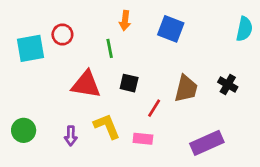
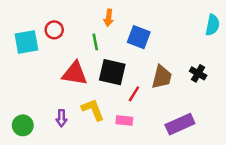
blue square: (171, 29) -> (139, 37), moved
black square: (129, 83) -> (112, 72), size x1.6
green circle: (24, 130) -> (23, 125), moved

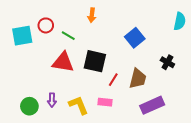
blue square: (139, 37) -> (135, 38), moved, turned 30
green line: (95, 42) -> (68, 36), moved, turned -48
brown trapezoid: (162, 77) -> (138, 79), moved
yellow L-shape: (93, 110) -> (78, 105), moved
green circle: (23, 125) -> (29, 106), moved

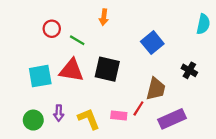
cyan square: (22, 36) -> (40, 76), moved
red line: (113, 80) -> (138, 108), moved

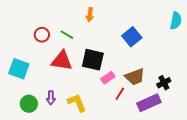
red circle: (52, 29) -> (42, 35), moved
black cross: (189, 70) -> (164, 83), moved, turned 32
cyan square: (40, 76) -> (19, 69), moved, turned 30
brown trapezoid: (156, 89) -> (135, 77), turned 55
pink rectangle: (119, 115) -> (108, 78), moved, turned -40

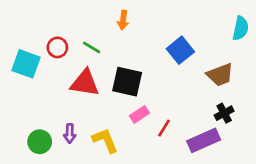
cyan square: (19, 69) -> (26, 64), moved
brown trapezoid: (135, 77) -> (220, 75), moved
pink rectangle: (108, 78) -> (139, 114), moved

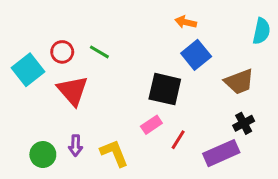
orange arrow: (123, 20) -> (186, 22), moved, turned 96
cyan square: (26, 64) -> (28, 70), turned 32
black square: (127, 82) -> (165, 89), moved
red triangle: (85, 83) -> (73, 91), moved, turned 40

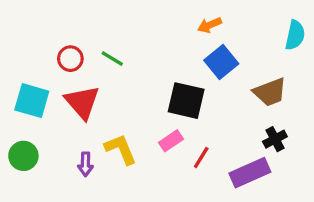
orange arrow: (186, 22) -> (210, 25), turned -36
cyan square: (28, 70) -> (32, 101), moved, turned -36
yellow L-shape: (114, 153) -> (121, 149), moved
green circle: (43, 155) -> (23, 156), moved

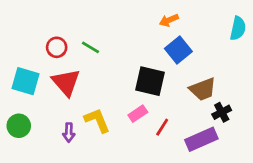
brown trapezoid: (270, 92) -> (203, 89), moved

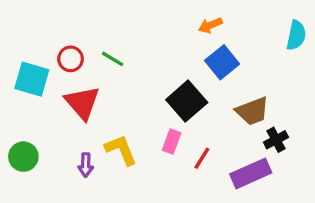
cyan square: (26, 81) -> (32, 79), moved
black square: (150, 81) -> (187, 101), turned 36
pink rectangle: (138, 114) -> (172, 141), turned -36

